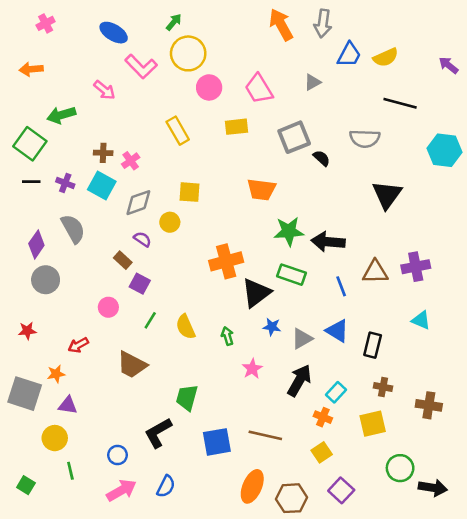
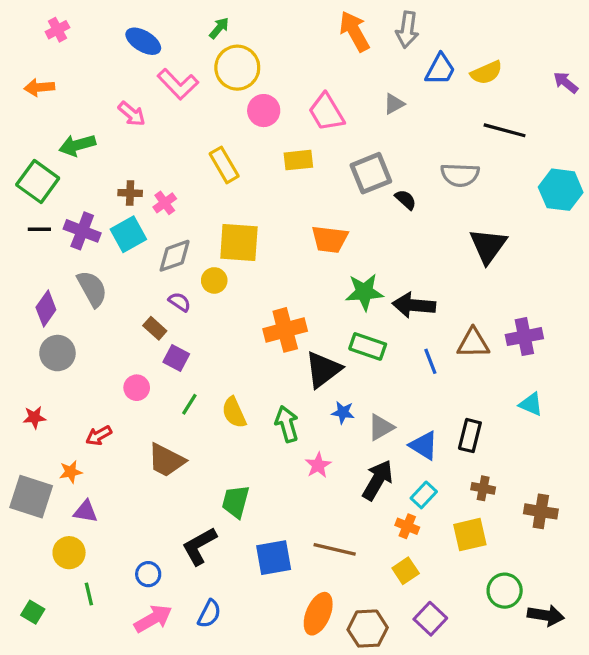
purple cross: (65, 183) -> (82, 231), size x1.5
cyan square: (102, 186) -> (128, 234), turned 32
yellow square: (189, 192) -> (239, 243), size x1.5
blue triangle: (337, 331) -> (424, 445), moved
green arrow: (227, 336) -> (287, 424), size x1.5

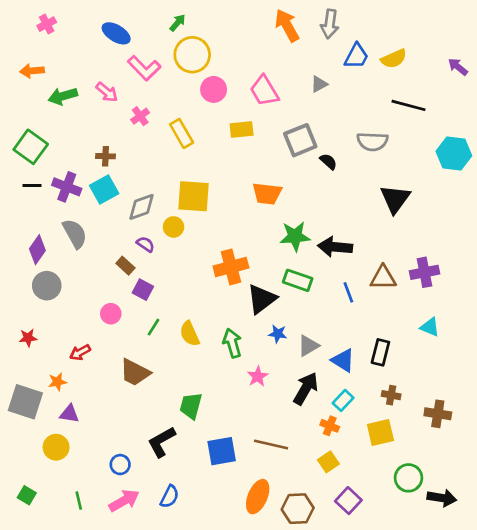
green arrow: (77, 145) -> (63, 96), moved
pink cross: (165, 203) -> (140, 116), moved
green line: (89, 594) -> (79, 501), moved

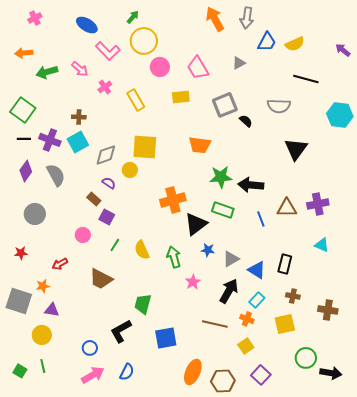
purple diamond: (37, 250) -> (26, 171), moved
brown line: (271, 445) -> (215, 324), moved
green line: (79, 501) -> (43, 366), moved

